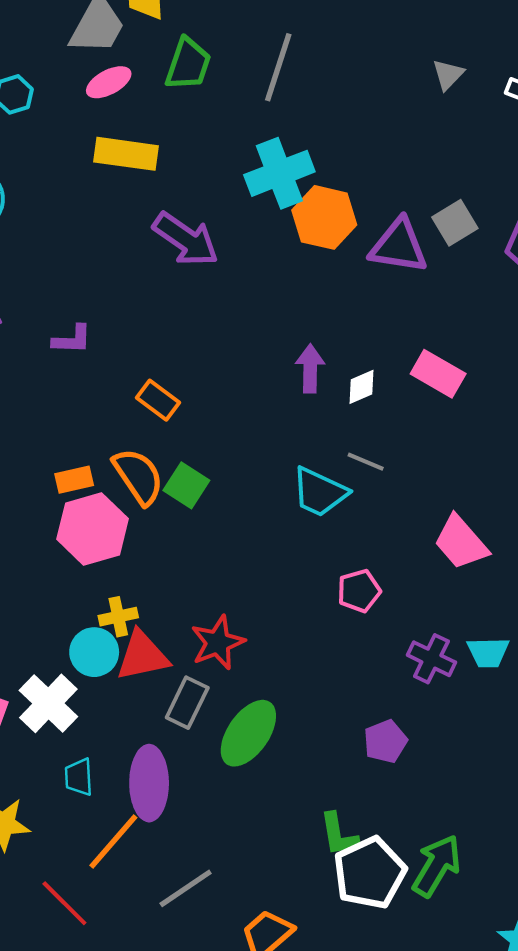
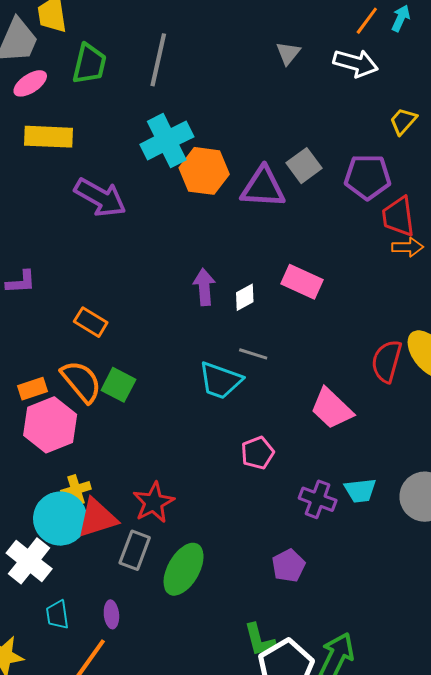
cyan circle: (94, 652) -> (60, 519), size x1.4
purple ellipse: (149, 783) -> (111, 614), size x0.5

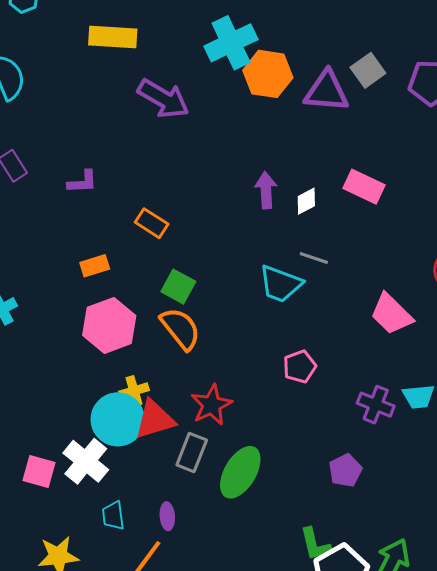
orange semicircle: (81, 381) -> (180, 329), moved
orange rectangle: (32, 389) -> (95, 266), moved
pink pentagon: (258, 453) -> (300, 367), moved

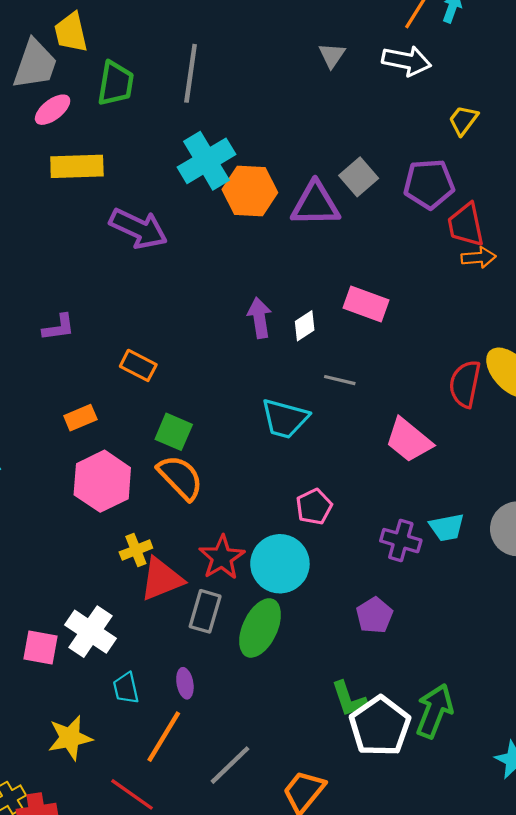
gray line: (314, 258) -> (340, 380), moved
cyan circle: (118, 419) -> (280, 564), moved

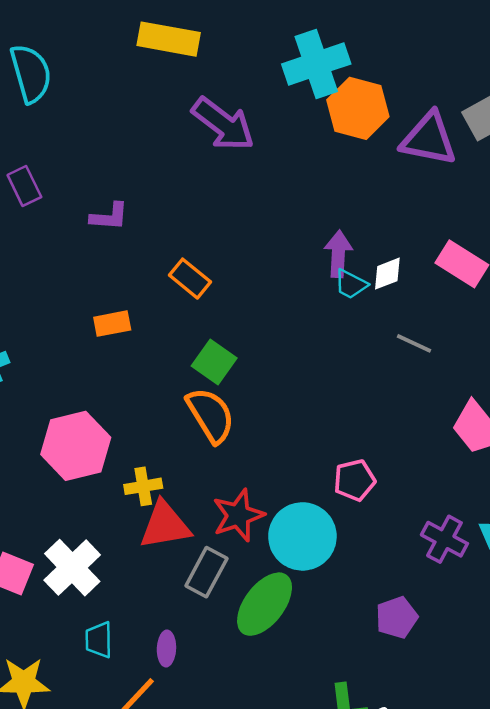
cyan trapezoid: (285, 419) -> (351, 284), moved, size x0.6
pink hexagon: (102, 481) -> (76, 446), moved

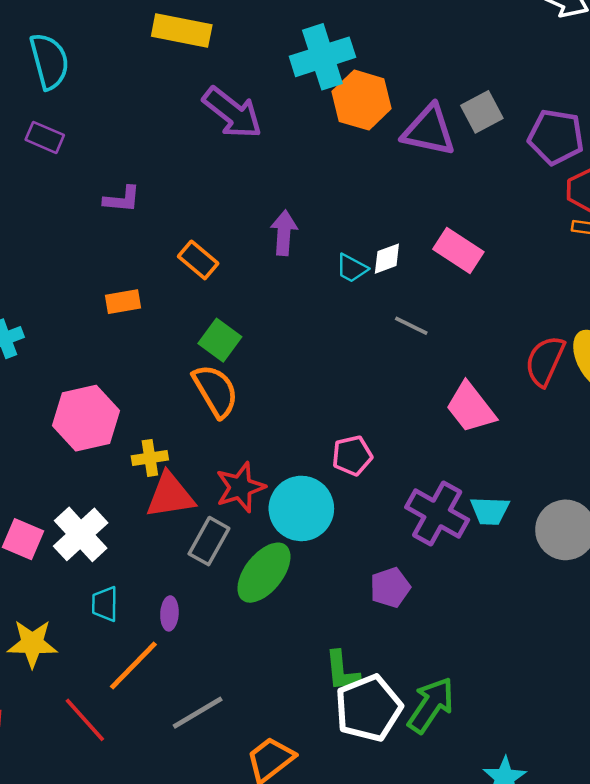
purple rectangle: (24, 186) -> (45, 137), moved, turned -42
purple arrow: (338, 254) -> (284, 233), moved
purple cross: (444, 539) -> (437, 514), size x1.4

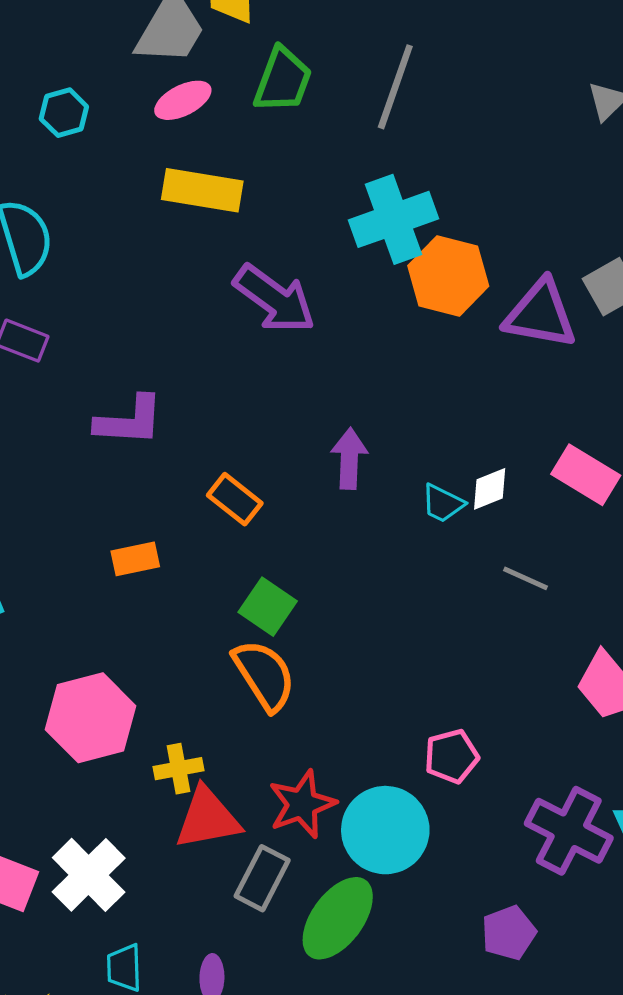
purple L-shape: (122, 199) -> (129, 421), size x1.4

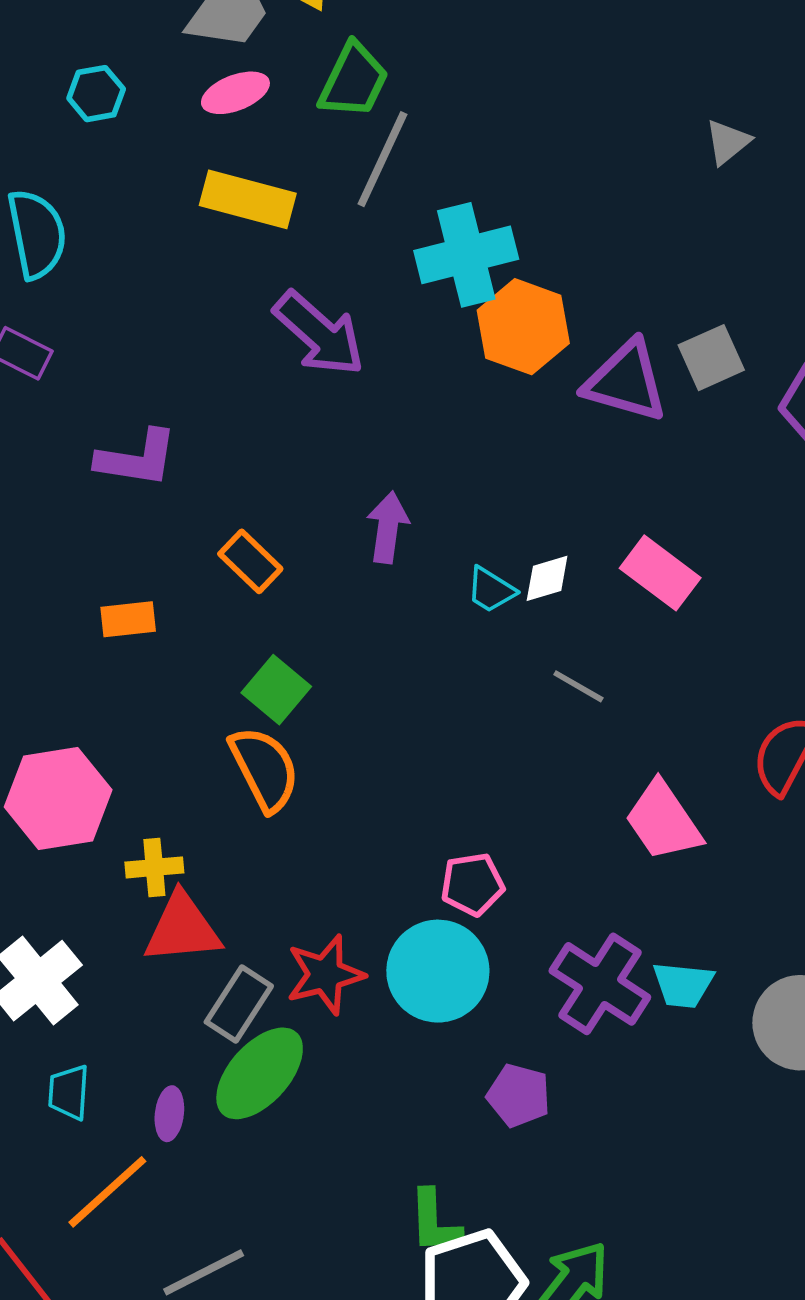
gray line: (395, 87) -> (382, 159), moved
red star: (302, 804) -> (325, 975), moved
cyan circle: (385, 830) -> (438, 971), moved
green ellipse: (338, 918) -> (260, 1073), moved
purple pentagon: (509, 933) -> (519, 1095), turned 30

